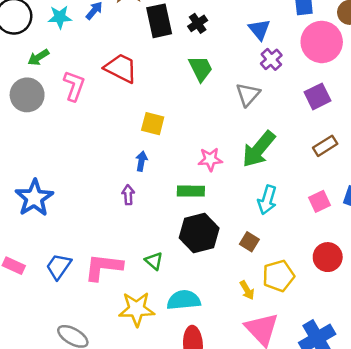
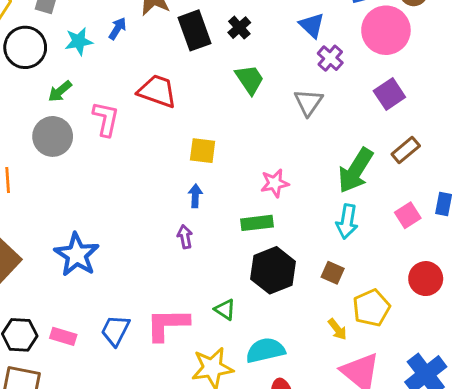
green arrow: (259, 149) -> (356, 170), moved

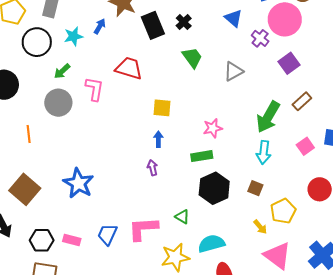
purple cross: (330, 58) -> (260, 38), moved
gray triangle: (308, 102) -> (234, 71), turned 30

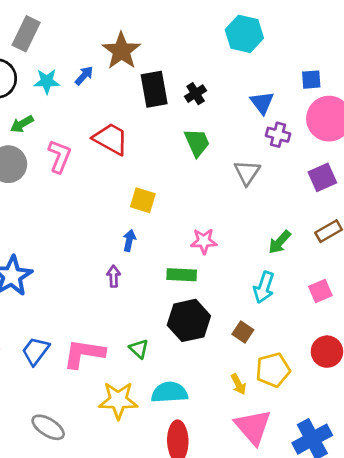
purple cross: (260, 38) -> (278, 135), moved, turned -36
gray triangle: (234, 71) -> (247, 172), turned -40
green arrow: (268, 117) -> (280, 242), size x0.6

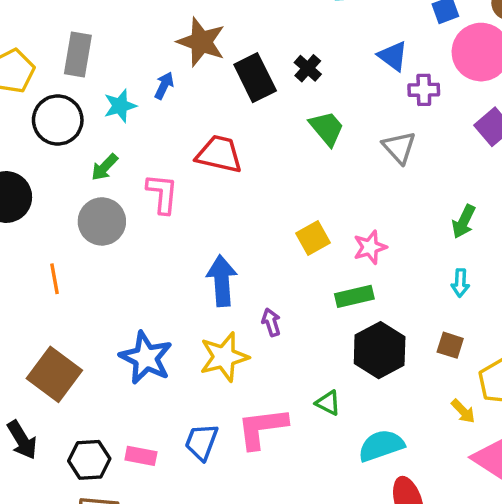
yellow square: (143, 200) -> (313, 238), moved, turned -30
blue arrow: (129, 240) -> (222, 281), moved, size x1.8
cyan arrow: (264, 287) -> (460, 283), size x0.7
yellow star: (118, 400) -> (224, 357), moved

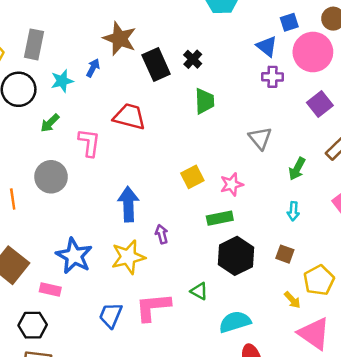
blue triangle: (393, 56) -> (267, 46), moved
green trapezoid: (327, 128) -> (204, 101), turned 36
gray triangle: (399, 147) -> (260, 138), moved
gray circle: (102, 221) -> (51, 177), moved
pink rectangle: (141, 456) -> (50, 290), moved

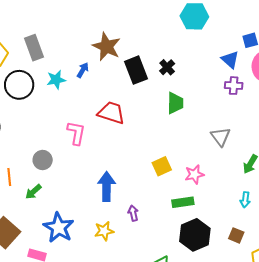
gray rectangle: (34, 44) -> (34, 48), turned -35
green arrow: (50, 123) -> (33, 192), moved
gray circle: (51, 177) -> (43, 160), size x0.7
yellow star: (128, 257) -> (104, 231), size x0.7

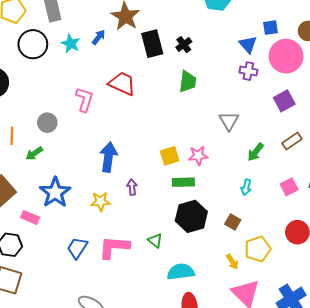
cyan star: (56, 80) -> (71, 44), turned 30
yellow square: (162, 166) -> (170, 156), moved

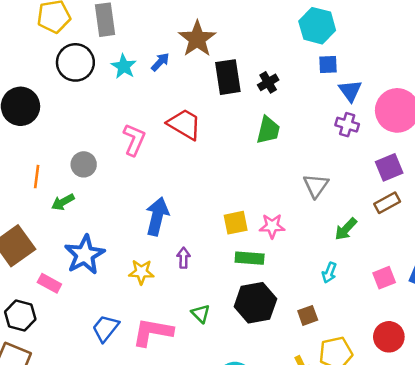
blue square: (271, 28) -> (328, 65), moved
brown rectangle: (292, 141) -> (387, 203), moved
brown square: (233, 222) -> (308, 315), turned 35
green triangle: (155, 241) -> (201, 314), moved

